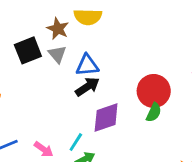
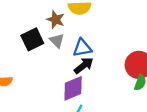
purple diamond: (106, 118) -> (73, 88), moved

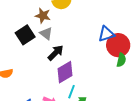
blue triangle: (82, 48) -> (106, 34), moved
black arrow: (84, 66) -> (56, 53), moved

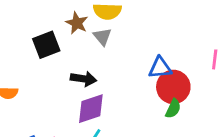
gray triangle: (46, 33) -> (102, 37), moved
black arrow: (56, 53) -> (83, 79), turned 42

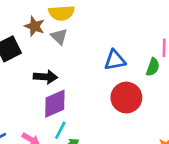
red circle: (173, 87) -> (126, 98), moved
green semicircle: (173, 109) -> (153, 67), moved

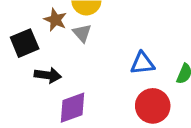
black arrow: (46, 77) -> (48, 75), moved

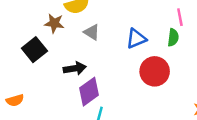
gray triangle: (82, 33) -> (92, 32), moved
black arrow: (48, 75) -> (75, 68), moved

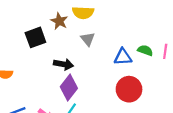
green semicircle: (173, 37) -> (145, 50), moved, turned -96
purple diamond: (89, 92) -> (69, 88), turned -35

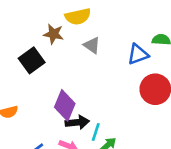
black arrow: (64, 64) -> (77, 122), moved
purple diamond: (69, 88) -> (65, 105), moved

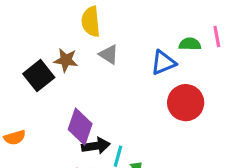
yellow semicircle: (78, 17) -> (91, 22), turned 100
brown star: (54, 34) -> (66, 60), moved

